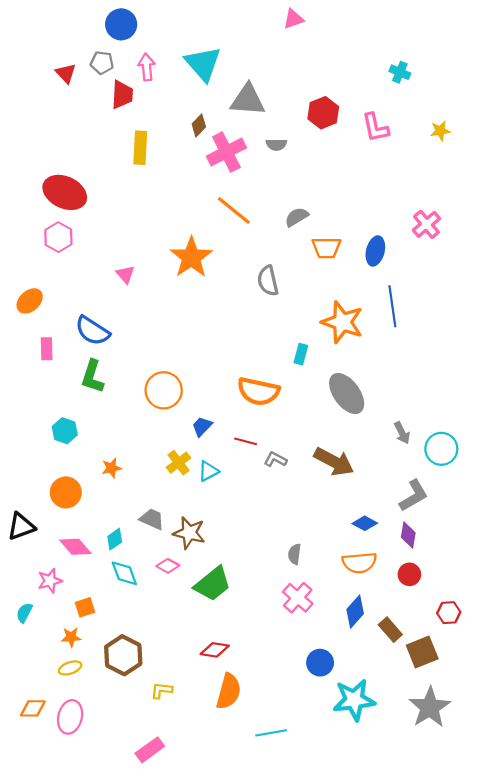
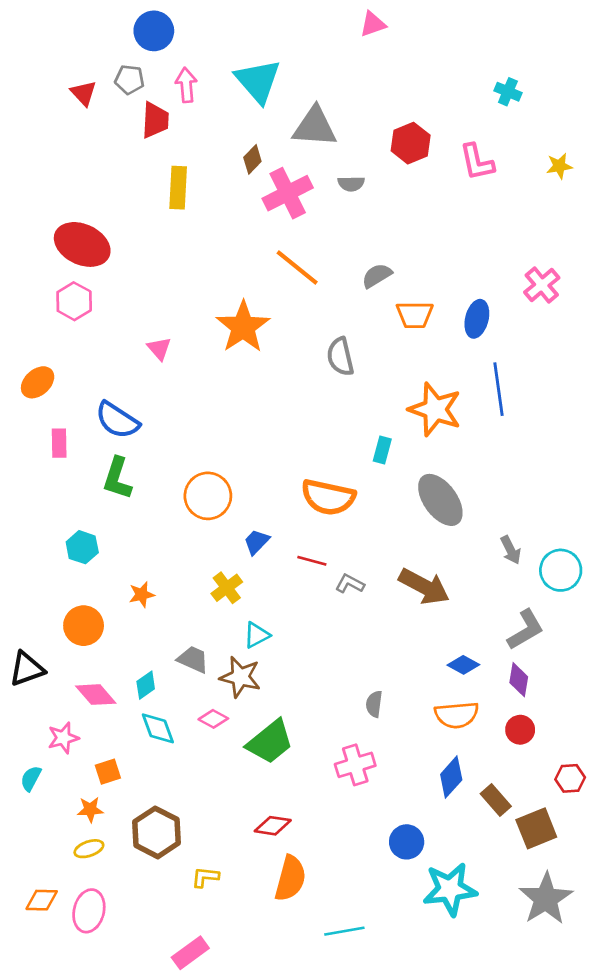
cyan triangle: (208, 471) -> (257, 635), moved
pink cross: (298, 598) -> (355, 765), moved, turned 32

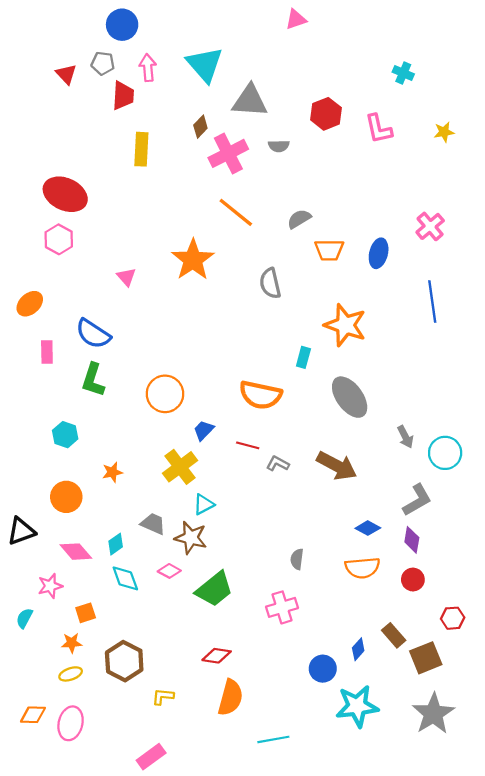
blue line: (498, 389) -> (432, 302), moved
yellow cross: (227, 588) -> (180, 467), size x1.4
blue diamond: (451, 777) -> (358, 649), moved, size x0.7

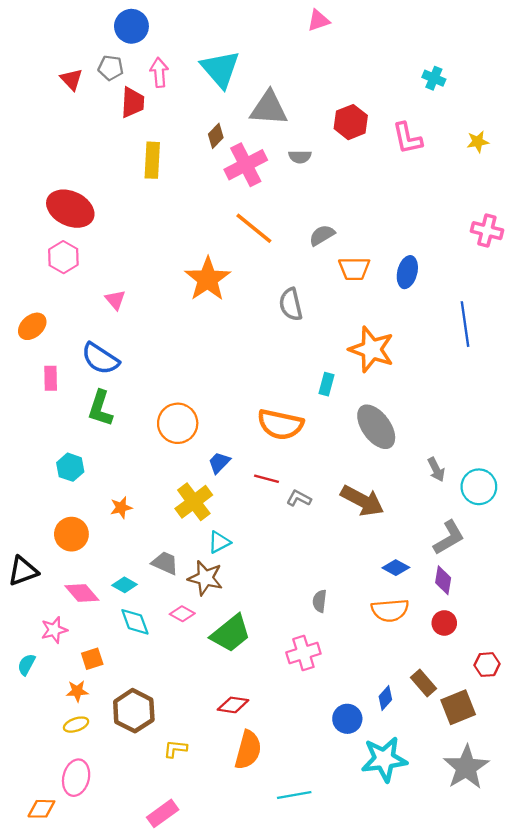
pink cross: (430, 226) -> (487, 231), moved, turned -36
pink triangle: (126, 277) -> (115, 300), moved
cyan diamond: (116, 544) -> (125, 585), turned 65
orange diamond: (33, 715) -> (41, 809), moved

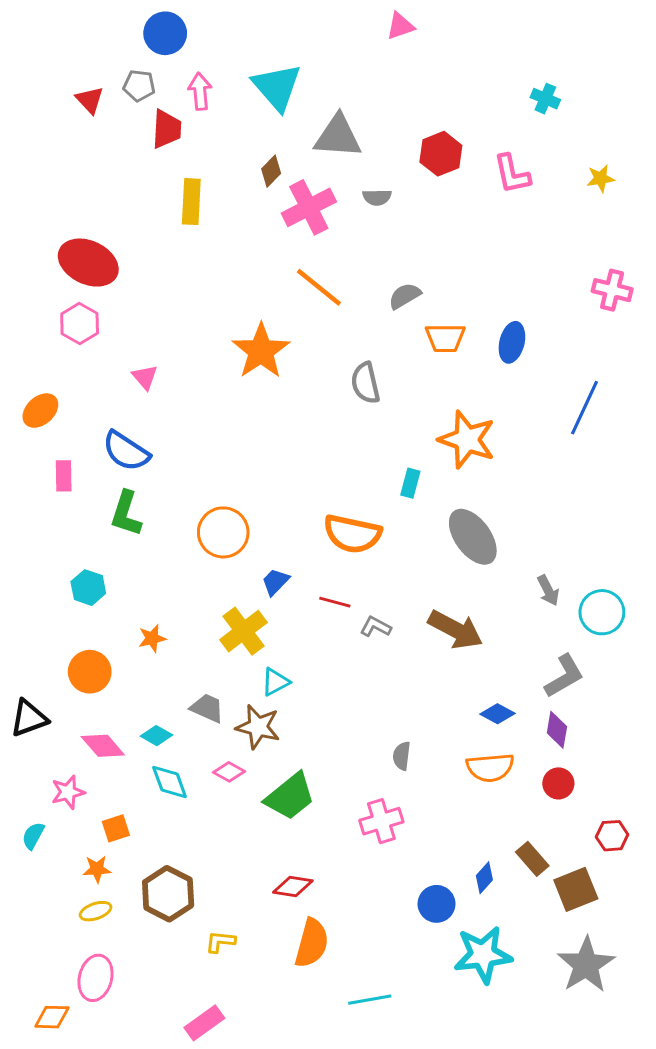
blue line: (465, 324) -> (585, 408), turned 33

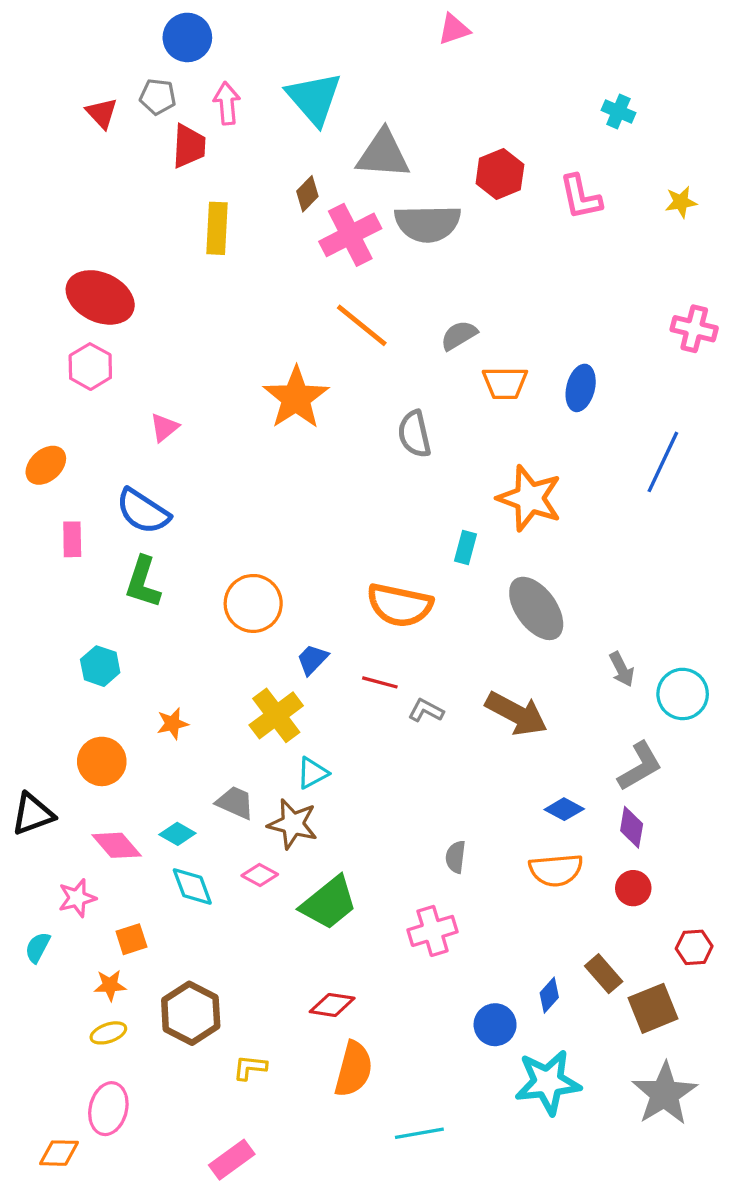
gray semicircle: (377, 197) -> (428, 223), size x2.0
pink triangle: (145, 377) -> (164, 427), turned 32

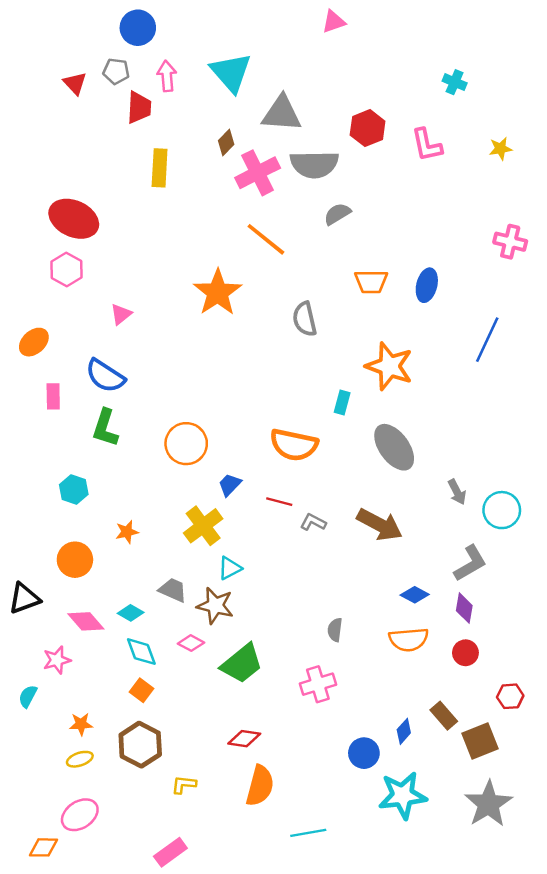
gray semicircle: (459, 335) -> (337, 214), moved
orange square: (131, 939) -> (141, 690), moved, turned -35
pink ellipse: (108, 1109) -> (80, 815), turned 42

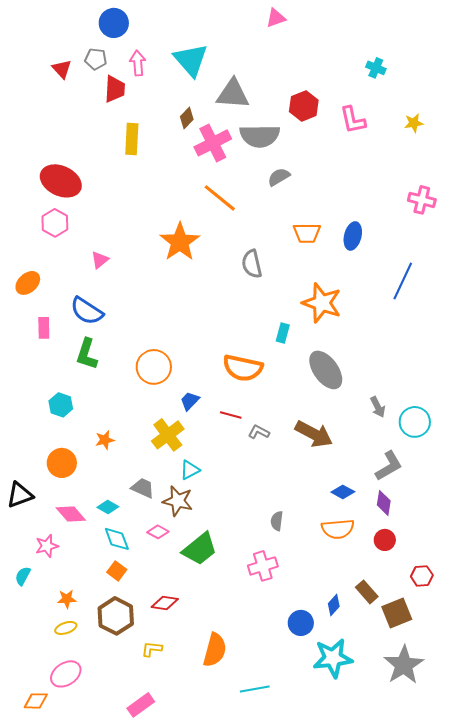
red diamond: (244, 739) -> (165, 603), moved

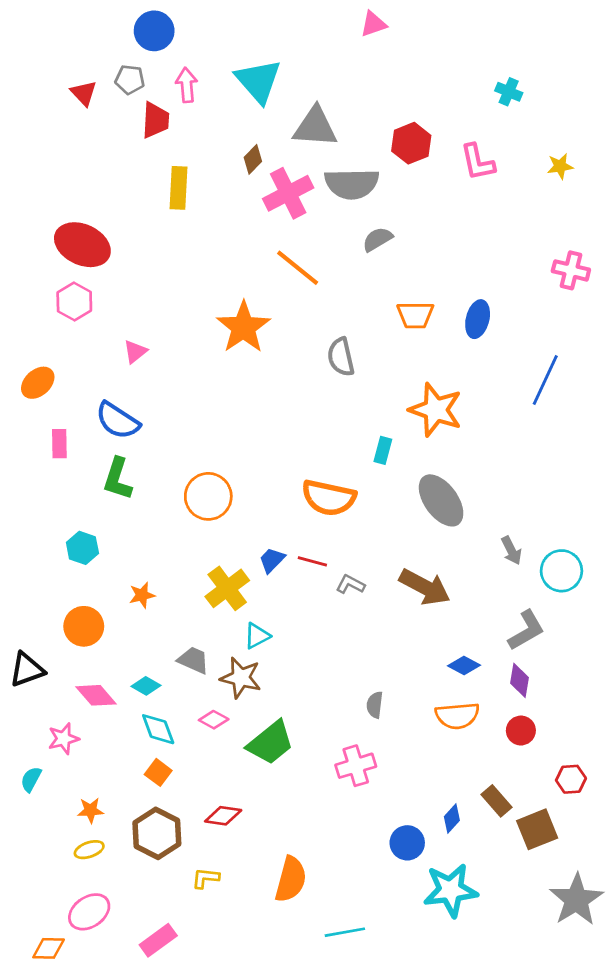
blue trapezoid: (190, 401) -> (272, 560), moved
gray star: (404, 665) -> (576, 900), moved
pink rectangle: (141, 705) -> (158, 940), moved

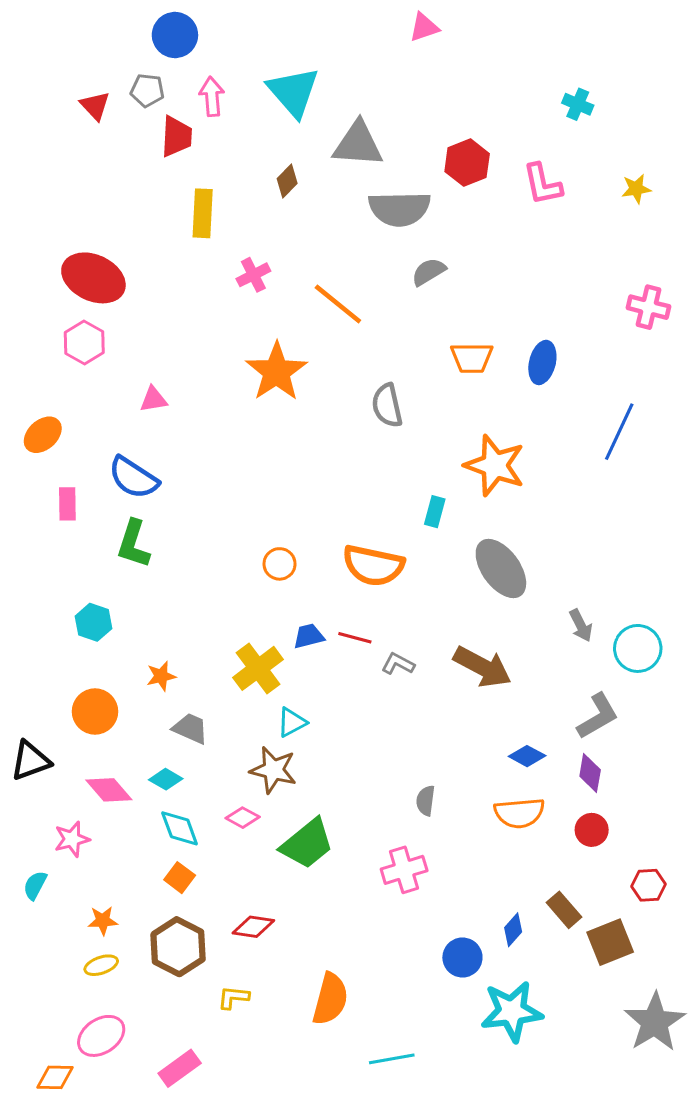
pink cross: (288, 193) -> (253, 275), moved, size x0.6
pink triangle: (135, 352) -> (153, 399), turned 30
orange circle: (208, 496) -> (280, 564), moved, size x0.6
blue trapezoid: (272, 560) -> (309, 636), turned 32
gray trapezoid: (193, 660) -> (190, 728), moved

